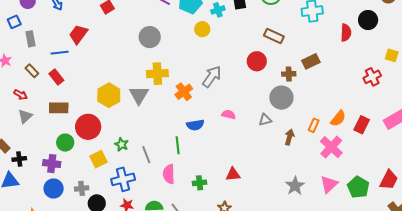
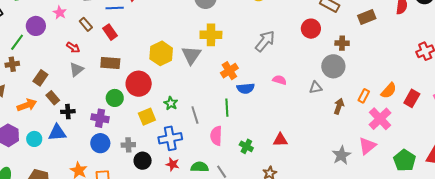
brown rectangle: (311, 61) -> (367, 17), moved
orange cross: (184, 92) -> (229, 71), moved
green cross: (200, 183) -> (246, 146), turned 32
pink triangle: (329, 184) -> (367, 146), moved

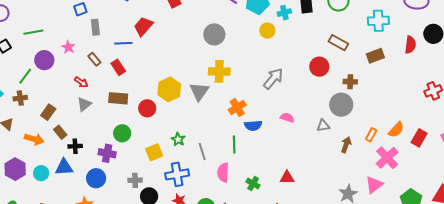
red circle: (139, 84) -> (147, 108), moved, size x0.7
orange arrow: (27, 105) -> (34, 139), turned 36
blue circle: (100, 143) -> (96, 178), moved

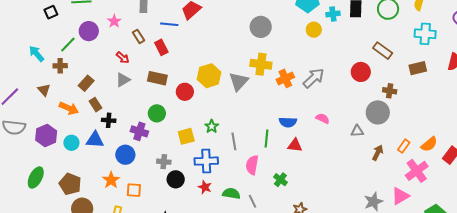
orange cross: (237, 107) -> (285, 78), moved
red triangle: (287, 178) -> (295, 145), moved

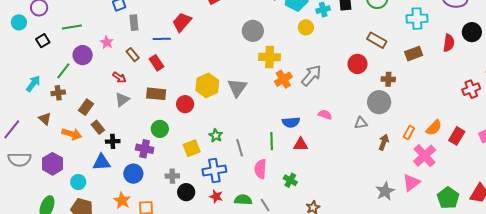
cyan arrow: (36, 54) -> (33, 84), turned 84
yellow cross: (261, 64) -> (270, 57), moved
cyan circle: (71, 143) -> (78, 182), moved

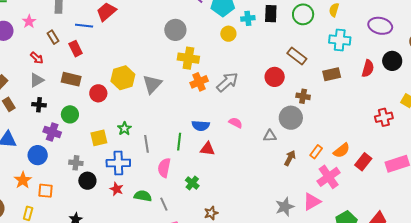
black cross: (113, 141) -> (39, 105), moved

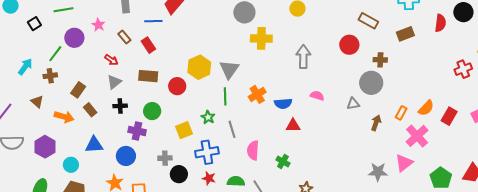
orange cross: (199, 82) -> (257, 94), moved
gray arrow: (227, 82) -> (303, 57), turned -40
green line: (179, 142) -> (225, 96), moved
gray star: (285, 207) -> (378, 172), turned 30

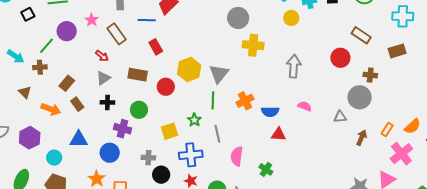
brown rectangle: (124, 37) -> (117, 34), size x1.5
red rectangle: (148, 45) -> (156, 47), moved
cyan arrow: (25, 67) -> (16, 56), turned 84

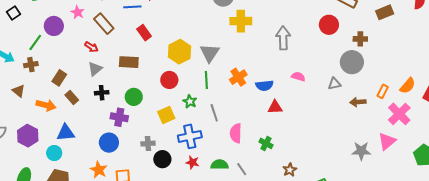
red circle: (166, 87) -> (169, 80), moved
brown arrow: (362, 138) -> (358, 102), turned -112
blue triangle: (79, 139) -> (66, 133), moved

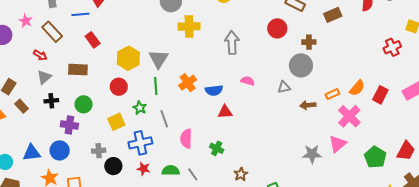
orange rectangle: (383, 91) -> (332, 94), turned 40
blue triangle: (66, 133) -> (32, 153), moved

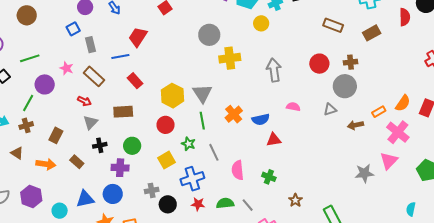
red circle: (277, 28) -> (319, 64), moved
brown rectangle: (22, 106) -> (77, 162), moved

